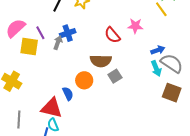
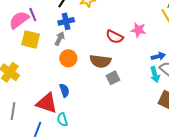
purple line: (40, 33) -> (33, 14), moved
blue cross: (68, 33) -> (66, 21), moved
red semicircle: (112, 35) -> (115, 37), turned -30
orange circle: (84, 80) -> (68, 58), moved
cyan semicircle: (53, 125) -> (62, 120), moved

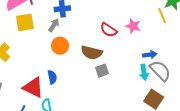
yellow square: (31, 40) -> (25, 22), turned -30

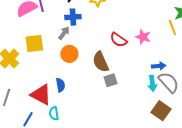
yellow square: (25, 22) -> (34, 43), moved
brown semicircle: (92, 53) -> (101, 62), turned 50

